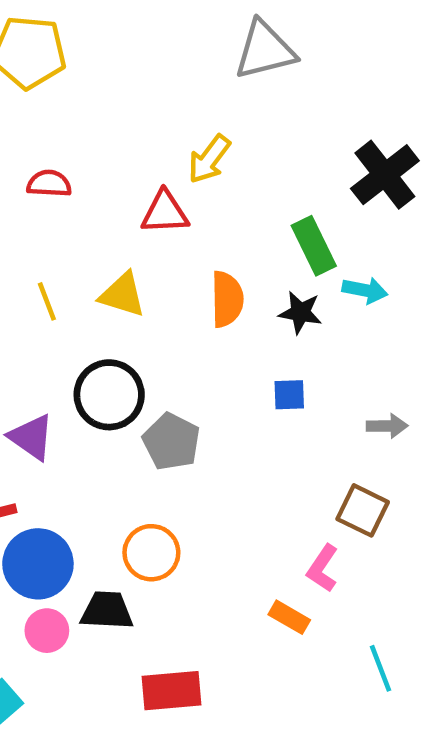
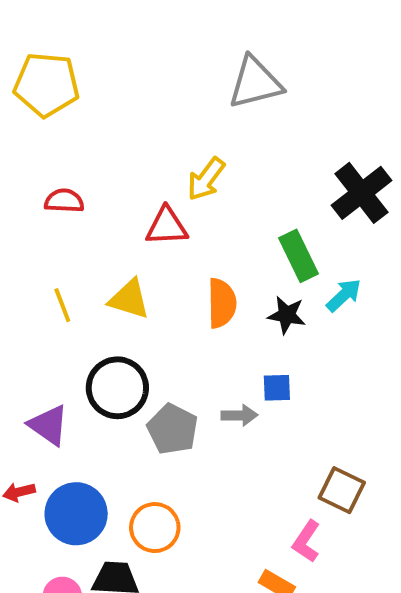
cyan arrow: (365, 290) -> (344, 295), turned -54
gray arrow: (387, 426) -> (239, 415), moved
blue circle: (38, 564) -> (76, 514), moved

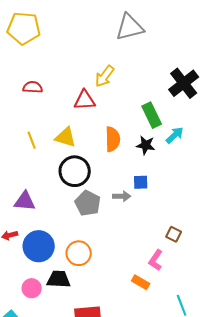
black circle: (117, 388) -> (75, 171), moved
purple triangle: (49, 425) -> (25, 201), turned -30
brown square: (342, 490) -> (174, 234), size x0.7

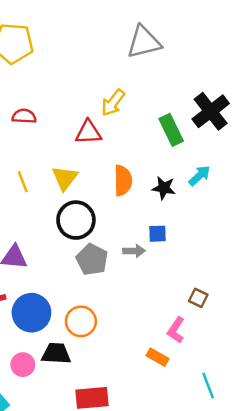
green rectangle: (152, 115) -> (171, 130), moved
yellow triangle: (66, 137) -> (65, 178), turned 50

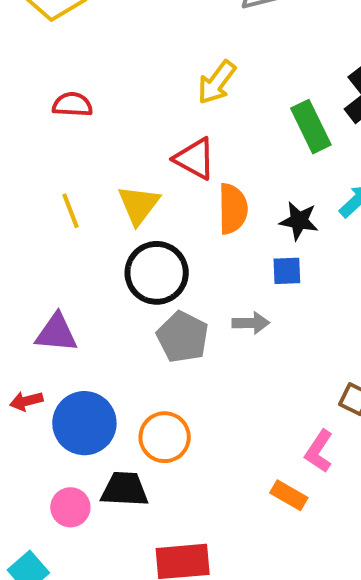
red triangle: (88, 132) -> (195, 159), moved, turned 32
blue square: (157, 234) -> (287, 271), moved

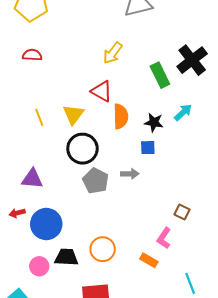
red semicircle: (72, 105) -> (32, 55), moved
orange circle: (165, 437) -> (103, 249), moved

